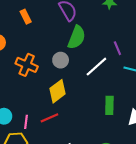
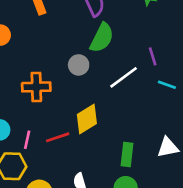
orange cross: (27, 65) -> (36, 87), moved, turned -30
yellow diamond: (57, 91) -> (87, 119), moved
green rectangle: (109, 105) -> (127, 155), moved

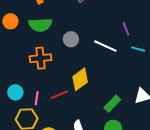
green semicircle: (102, 38) -> (40, 25), moved, turned 65
white line: (124, 77) -> (105, 46), turned 65
green rectangle: (127, 155) -> (112, 104), turned 42

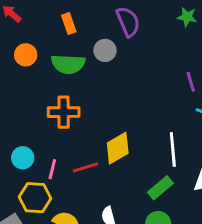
gray circle: (71, 39) -> (105, 50), moved
white line: (105, 46) -> (173, 149), moved, turned 55

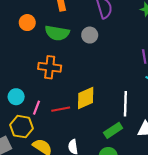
gray circle: (105, 50) -> (90, 35), moved

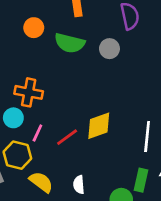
orange cross: (50, 67) -> (29, 92), moved
red line: (61, 109) -> (67, 137), turned -30
green rectangle: (113, 130) -> (141, 180), moved, turned -48

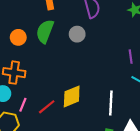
orange circle: (34, 28) -> (18, 37), moved
green semicircle: (70, 43) -> (45, 31), turned 100

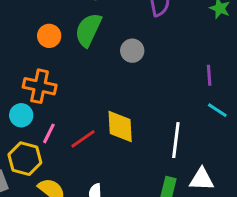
gray circle: (77, 34) -> (132, 51), moved
yellow diamond: (72, 96) -> (120, 127), turned -75

